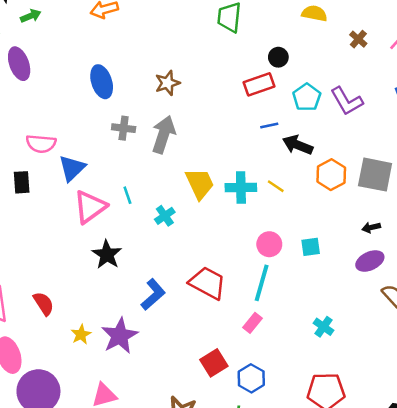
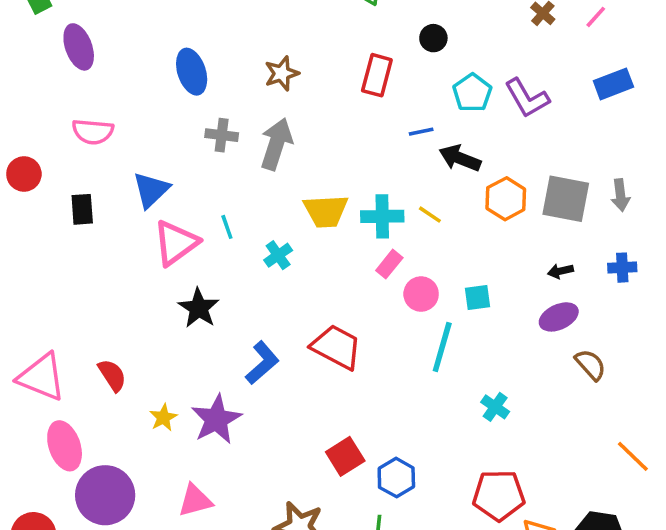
red rectangle: (259, 84) -> (377, 75), moved, turned -56
pink semicircle: (41, 144) -> (93, 132), moved
yellow trapezoid: (200, 184) -> (326, 211), turned 112
cyan line: (262, 283) -> (442, 347), moved
pink rectangle: (253, 323) -> (389, 264), moved

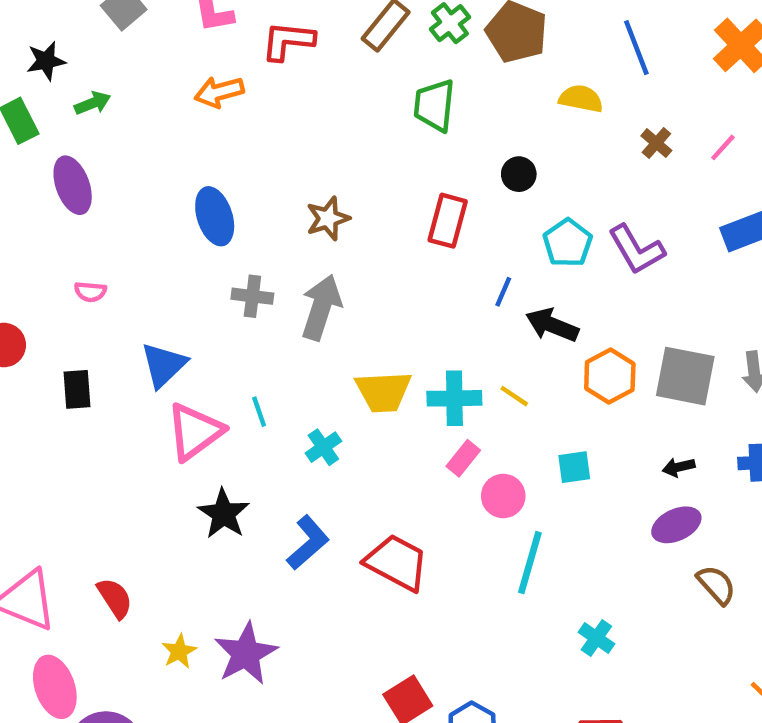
pink semicircle: (93, 132) -> (90, 292), size x0.6
blue line: (421, 132) -> (503, 292), turned -55
cyan square: (478, 298) -> (574, 467), moved
blue L-shape: (262, 363) -> (308, 543), moved

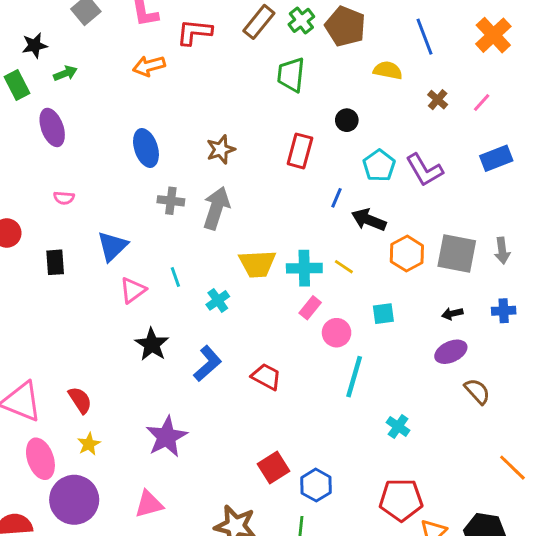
pink triangle: (195, 432) -> (133, 290), size x0.7
red trapezoid: (397, 563) -> (266, 377), size x0.7
yellow star: (179, 651) -> (89, 444), moved

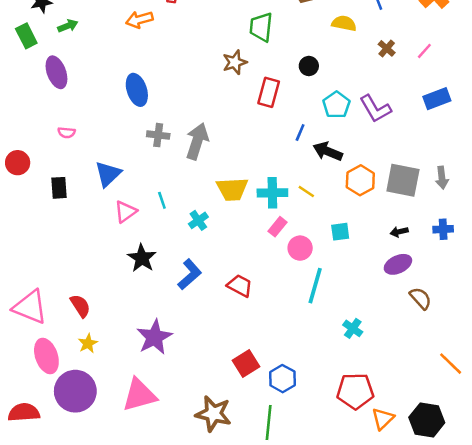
brown star: (221, 149) -> (235, 62), moved
pink triangle: (149, 504) -> (139, 395), size x1.4

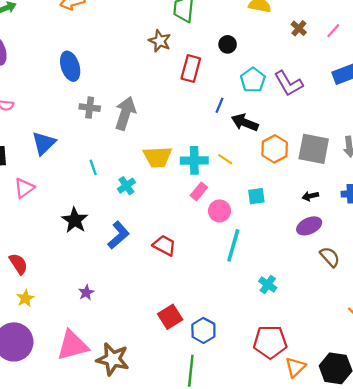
brown star: (235, 62) -> (160, 41), turned -30
pink triangle: (126, 212) -> (24, 188), moved
purple star: (154, 337) -> (86, 293), size x0.5
brown star: (213, 414) -> (113, 359), moved

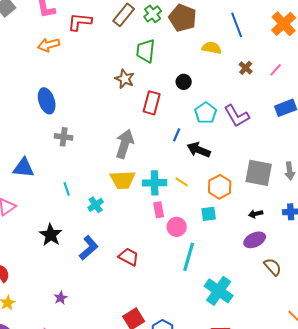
gray arrow: (125, 113) -> (125, 144), moved
blue triangle: (44, 143) -> (24, 168), turned 50
orange hexagon: (275, 149) -> (220, 187), moved
pink rectangle: (199, 191) -> (159, 210), turned -49
cyan cross: (268, 285) -> (219, 291), size x1.8

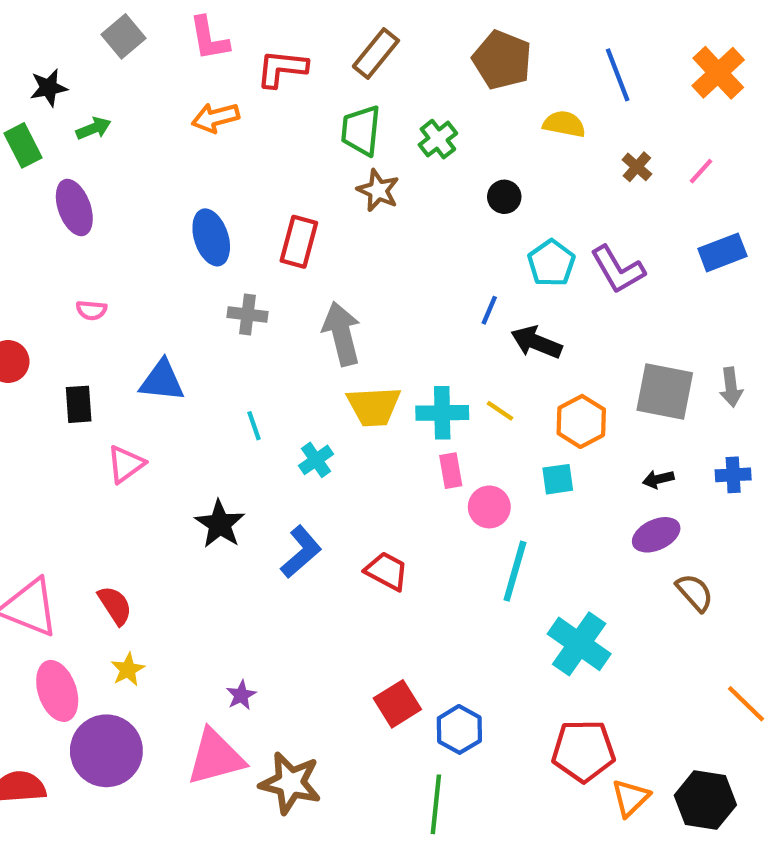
green cross: (153, 14) -> (438, 139), moved
green trapezoid: (146, 51) -> (361, 130), moved
red rectangle: (152, 103) -> (299, 242), moved
gray arrow: (125, 144) -> (342, 334), moved, turned -32
purple star: (61, 298) -> (241, 695), moved

